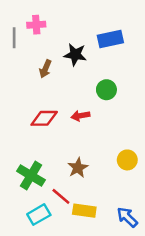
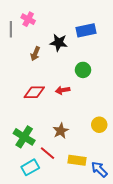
pink cross: (36, 25) -> (28, 19), turned 32
yellow rectangle: (84, 211) -> (77, 160), moved

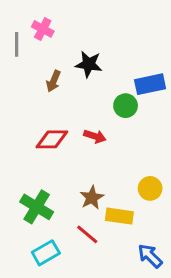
blue rectangle: (86, 30) -> (150, 84), moved
red arrow: (63, 90) -> (95, 136), turned -152
red line: (47, 153) -> (87, 234), moved
yellow rectangle: (77, 160) -> (119, 216), moved

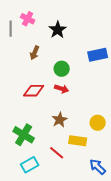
black star: (89, 64) -> (58, 30), moved, turned 30
green circle: (126, 106) -> (62, 69), moved
brown star: (92, 198) -> (60, 120), moved

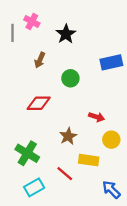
red arrow: (62, 89) -> (97, 117), moved

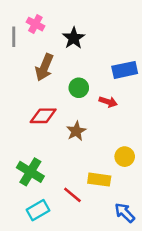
brown arrow: (40, 60) -> (44, 67), size x1.5
red arrow: (97, 117) -> (108, 102), moved
brown star: (68, 136) -> (76, 131), moved

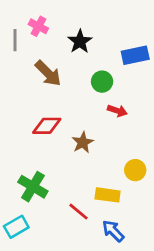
brown arrow: (44, 67) -> (48, 73), turned -68
blue rectangle: (125, 70) -> (135, 55), moved
green circle: (79, 88) -> (102, 82), moved
cyan rectangle: (38, 210) -> (16, 227), moved
blue arrow: (125, 213) -> (113, 231), moved

